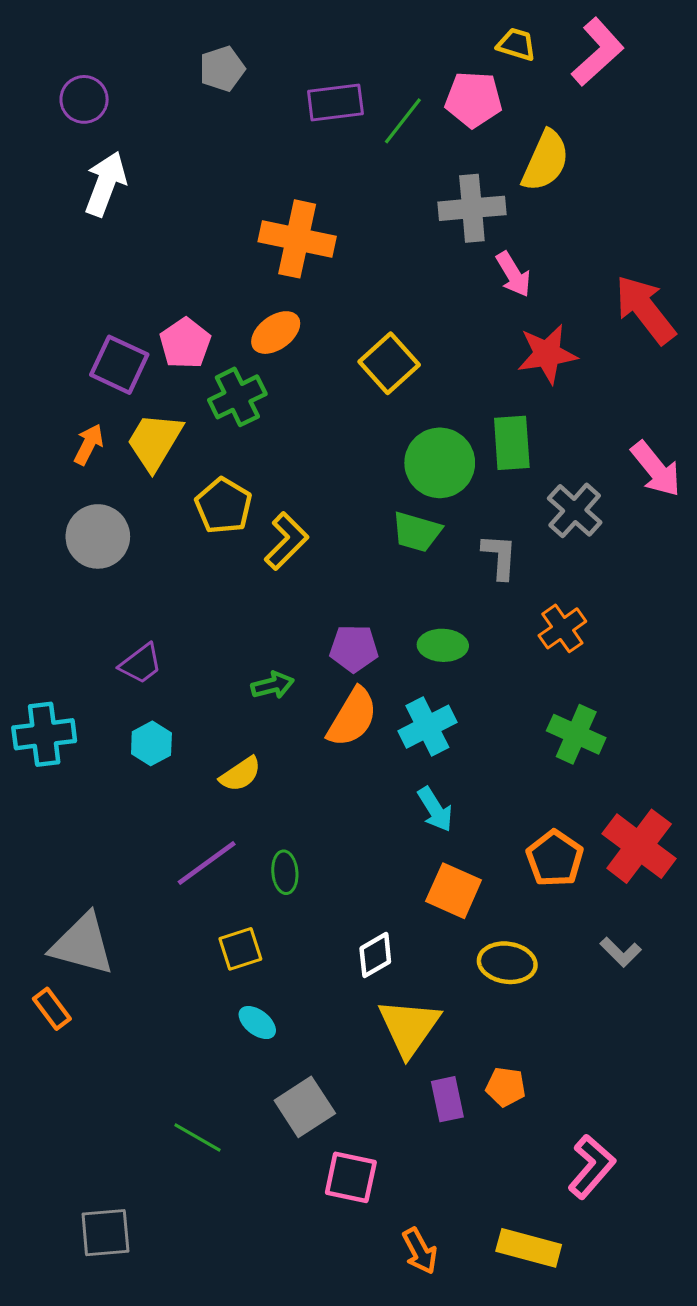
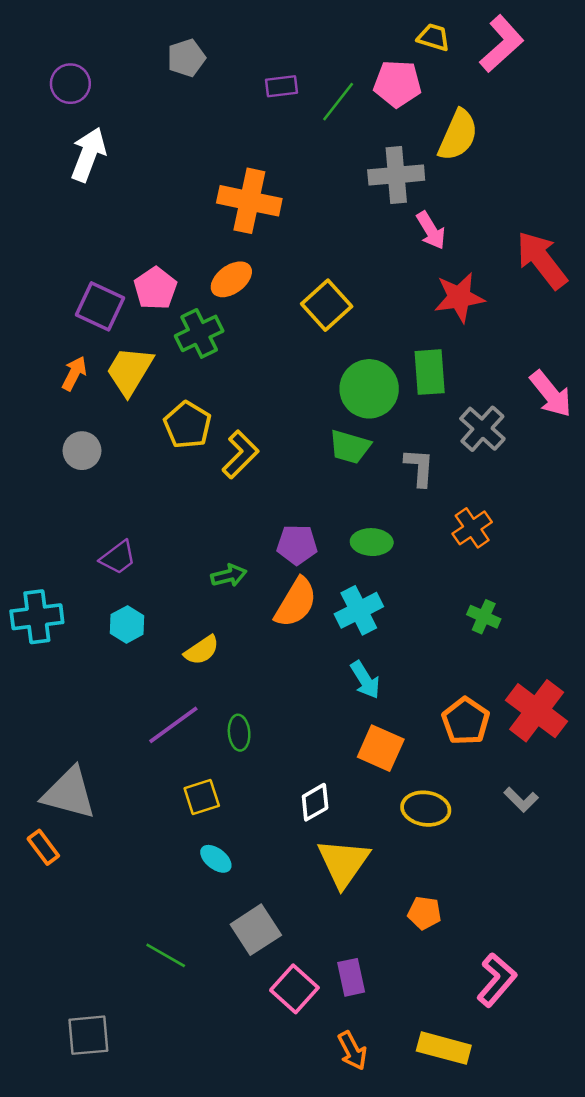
purple rectangle: (335, 103) -> (282, 86), size x0.7
gray circle: (98, 536) -> (82, 451), size x0.7
green cross: (576, 734) -> (484, 617), size x0.7
purple rectangle: (447, 1099) -> (351, 977), moved
pink square: (351, 1177) -> (294, 989), turned 30

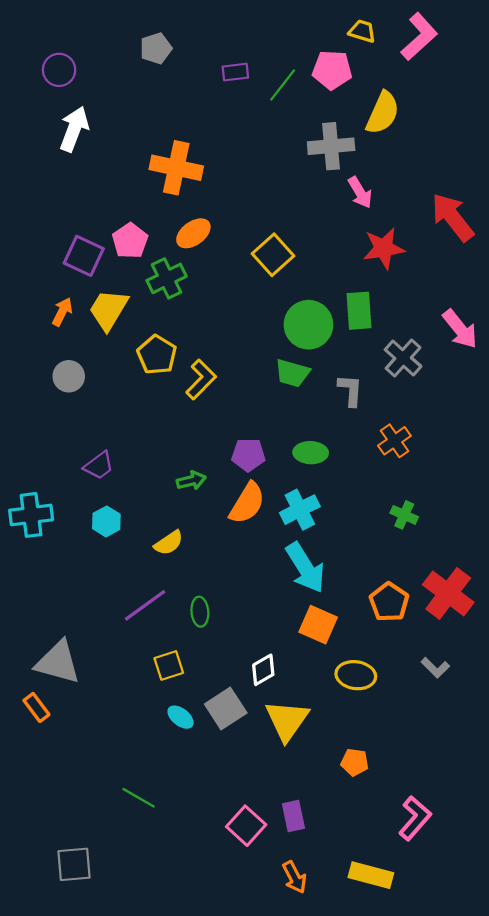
orange cross: (249, 201) -> (176, 168), moved
cyan arrow: (365, 680) -> (305, 568), size x1.6
gray square: (256, 930) -> (226, 708), moved

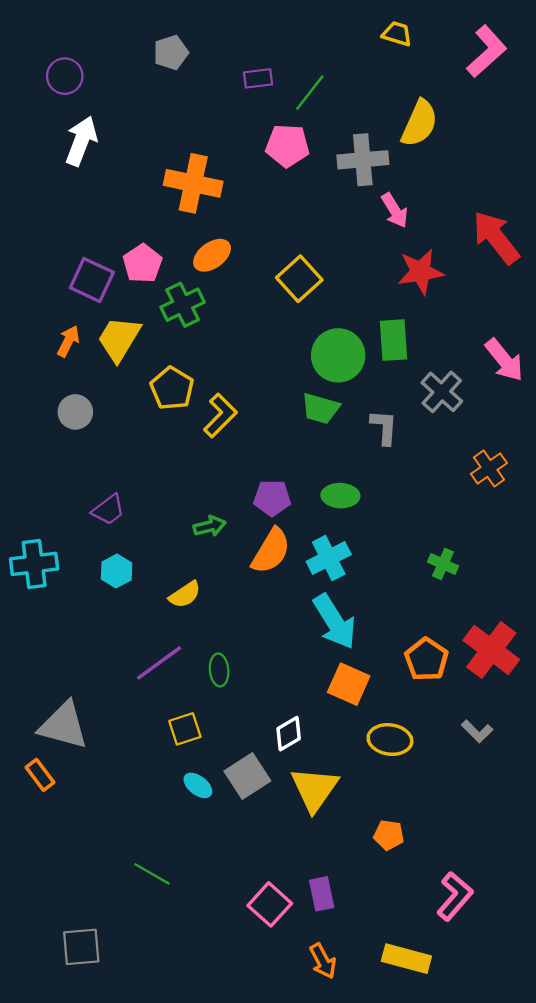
pink L-shape: (419, 37) -> (487, 51), moved
pink pentagon: (332, 70) -> (287, 146), moved
orange cross: (394, 441) -> (489, 468), moved

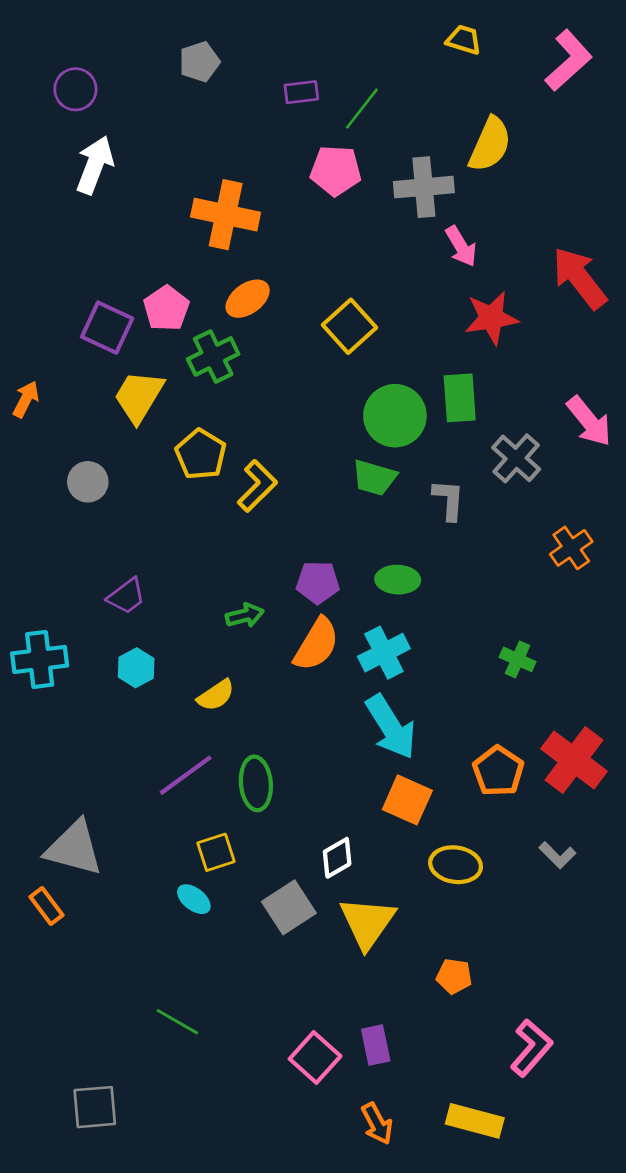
orange arrow: (68, 341) -> (26, 399), moved
green ellipse: (219, 670) -> (256, 783), size x1.4
cyan ellipse: (198, 785) -> (194, 899), moved

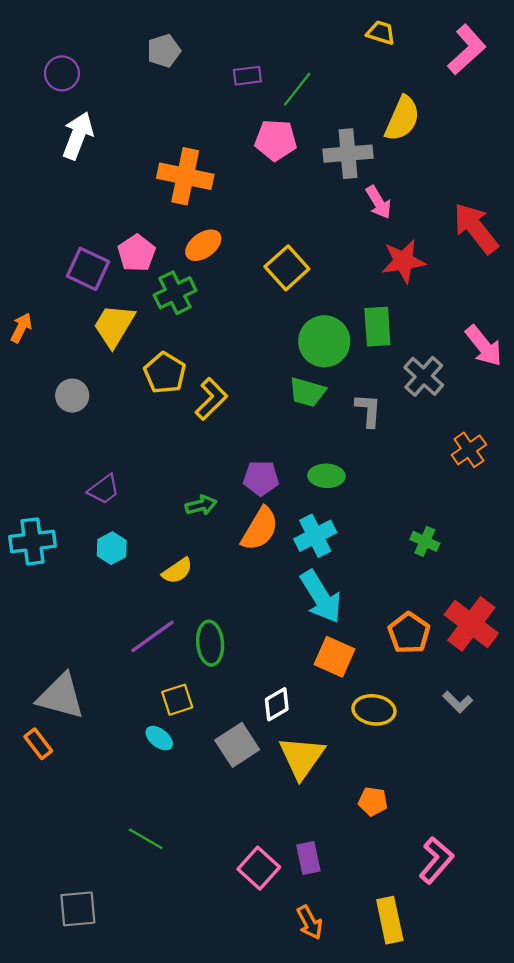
yellow rectangle: (475, 1121) -> (390, 920), turned 63

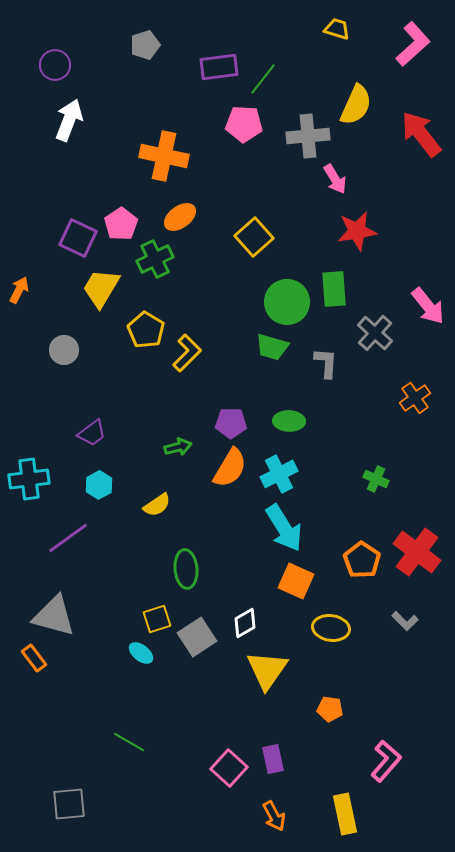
purple rectangle: (247, 76) -> (219, 67), size x1.5
red arrow: (476, 228) -> (421, 134), moved
purple line: (152, 636) -> (68, 538), moved
gray square: (237, 745) -> (197, 637), moved

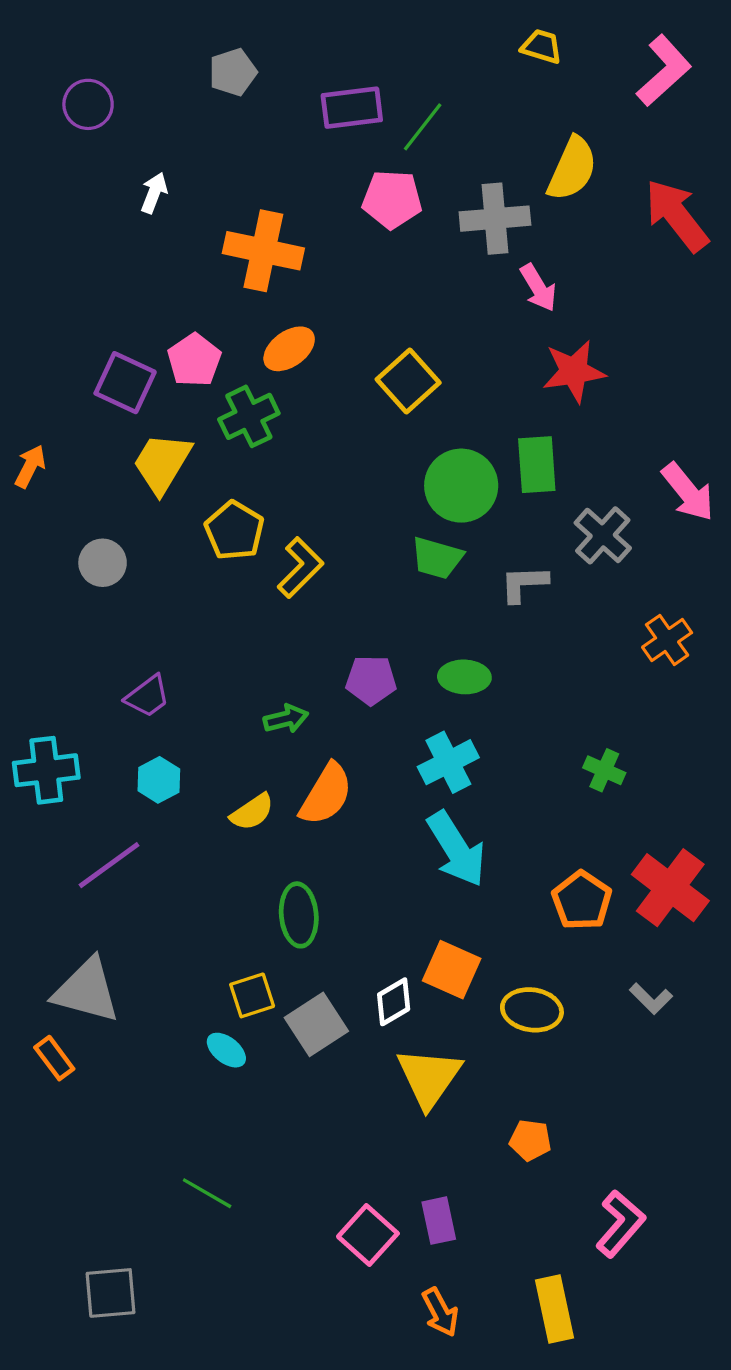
white arrow: (69, 120) -> (154, 193), moved, size x0.6
gray L-shape: (326, 363) -> (524, 584), turned -96
orange semicircle: (230, 468) -> (326, 794), moved
orange square: (296, 581) -> (452, 970), moved

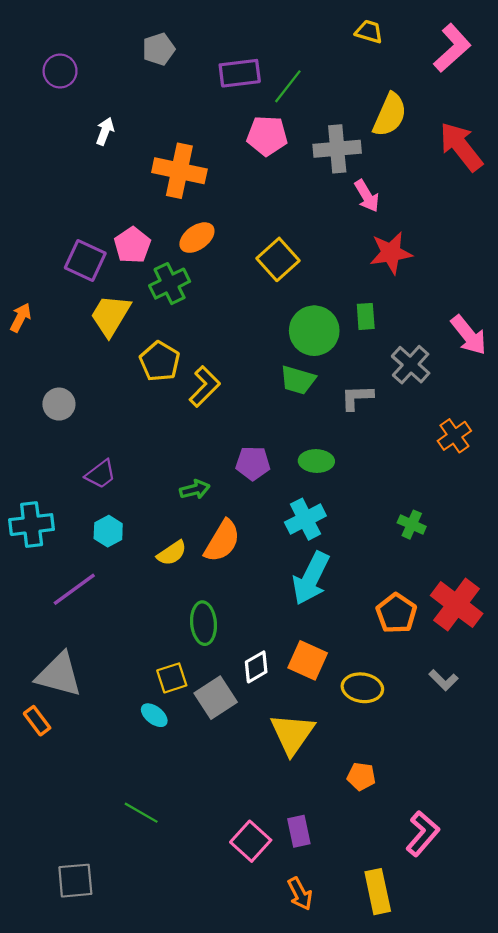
green rectangle: (537, 465) -> (366, 316), size x0.7
gray circle: (103, 563) -> (59, 404), moved
cyan arrow: (456, 849) -> (311, 578), turned 58
white diamond: (394, 1002) -> (256, 667), moved

